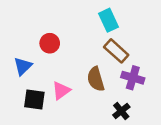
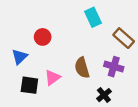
brown rectangle: (116, 51) -> (124, 38), moved

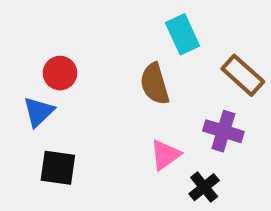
red circle: (43, 37) -> (60, 73), moved
brown semicircle: (82, 68) -> (155, 84), moved
pink triangle: (52, 78) -> (165, 155), moved

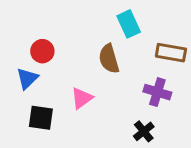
brown rectangle: (243, 75) -> (171, 53), turned -32
pink triangle: (165, 155) -> (82, 98), moved

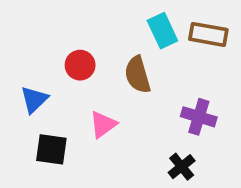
red circle: (42, 51) -> (80, 65), moved
brown rectangle: (171, 53) -> (208, 34), moved

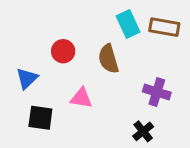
pink triangle: (103, 124) -> (81, 98), turned 45

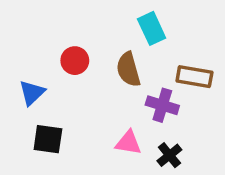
brown rectangle: (164, 27) -> (194, 77), moved
purple cross: (157, 92) -> (162, 105), moved
pink triangle: (81, 98) -> (128, 143), moved

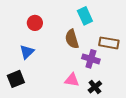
red circle: (75, 61) -> (35, 23), moved
blue triangle: (32, 93) -> (27, 52), moved
black square: (48, 139) -> (16, 79), moved, turned -30

